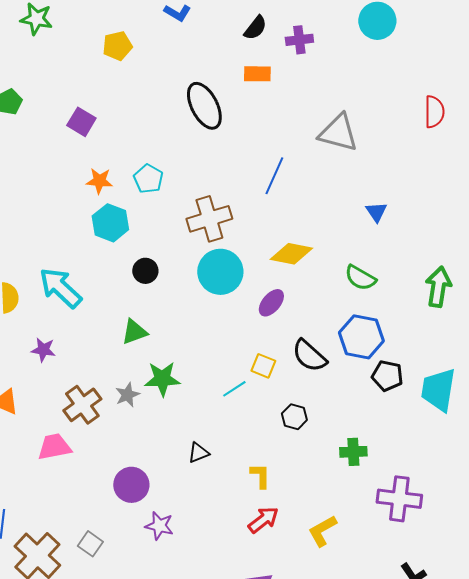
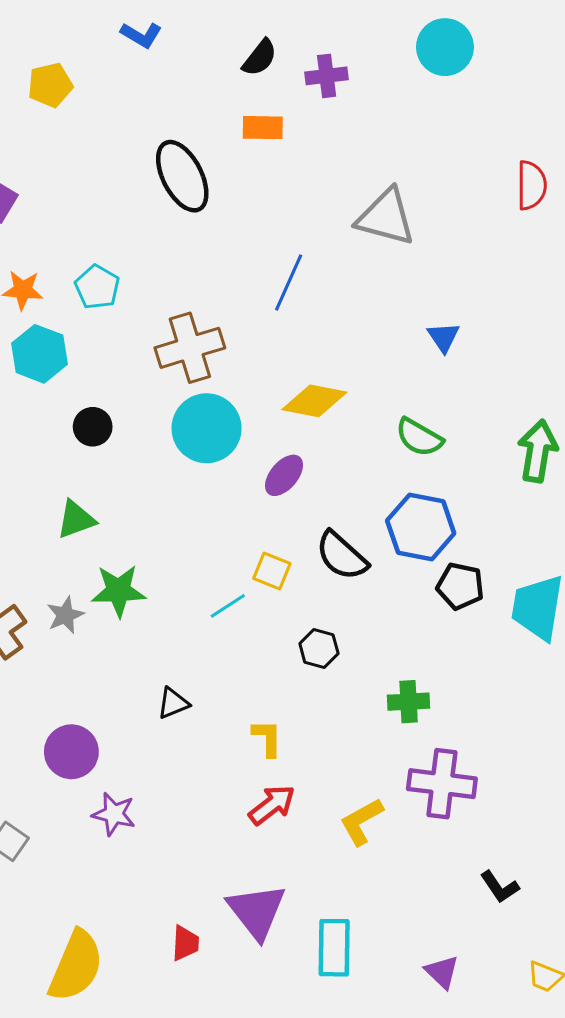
purple cross: (399, 499) -> (442, 784), moved

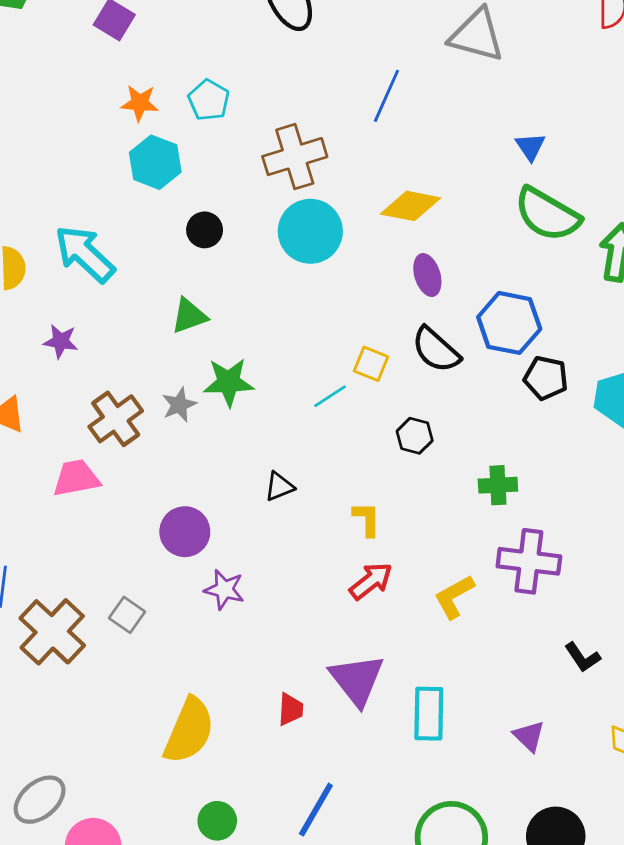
green semicircle: (419, 437) -> (547, 214), moved, size x1.5
purple ellipse: (284, 475) -> (427, 275), moved, turned -57

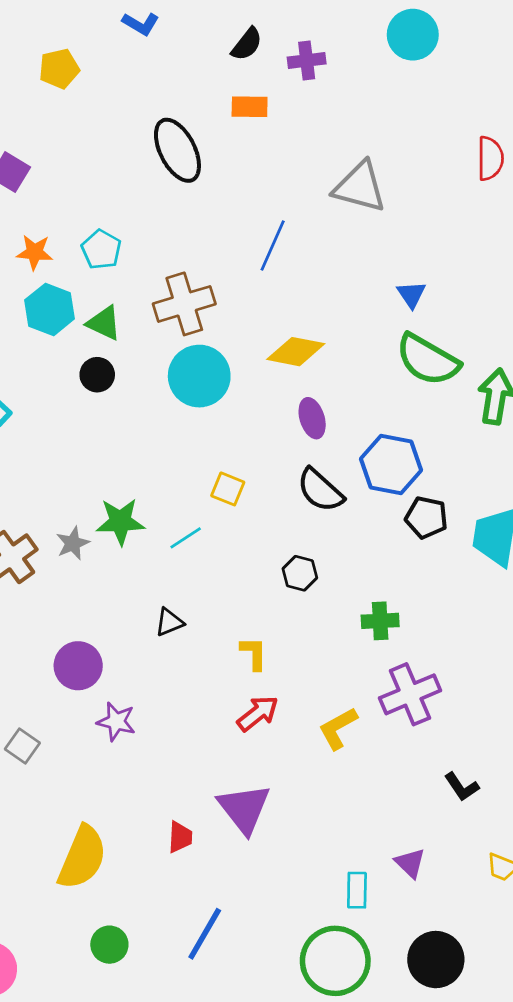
green triangle: (189, 316) -> (104, 323), moved, turned 45
yellow square: (371, 364) -> (228, 489), moved
cyan line: (330, 396) -> (186, 538), moved
purple cross: (529, 561) -> (410, 694), turned -30
cyan rectangle: (429, 714) -> (357, 890), moved, size x0.7

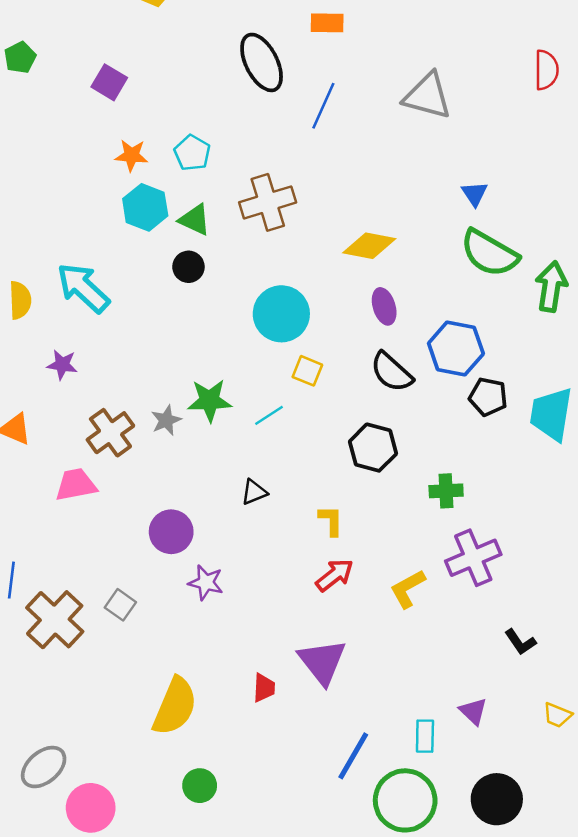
blue line: (273, 245) -> (323, 106), moved
cyan circle: (199, 376) -> (281, 314), moved
black hexagon: (300, 573) -> (373, 448), size x1.5
blue line: (205, 934) -> (353, 756), moved

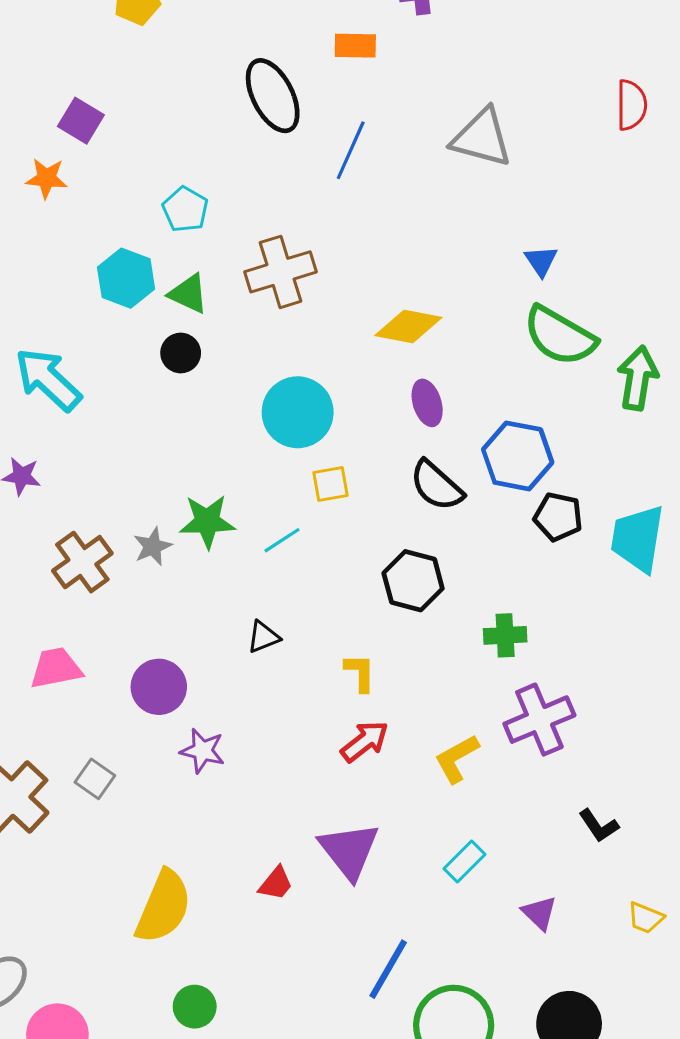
orange star: (132, 155) -> (46, 178), moved
yellow square: (307, 371) -> (330, 484), turned -32
pink trapezoid: (76, 485) -> (56, 668), moved
red trapezoid: (264, 688) -> (276, 883), turned 36
cyan rectangle: (425, 736) -> (465, 862), moved, turned 44

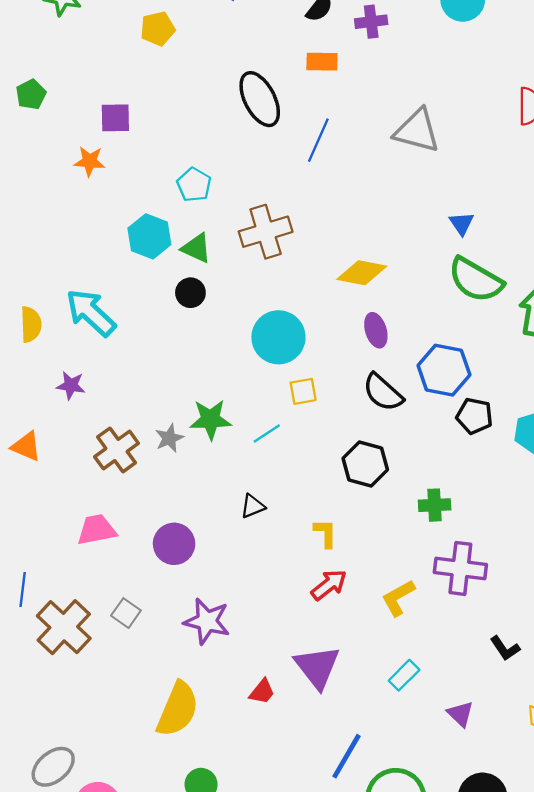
purple square: (81, 121) -> (115, 118), turned -32
purple cross: (539, 720) -> (460, 568), turned 30
purple star: (202, 751) -> (207, 621), moved, size x1.4

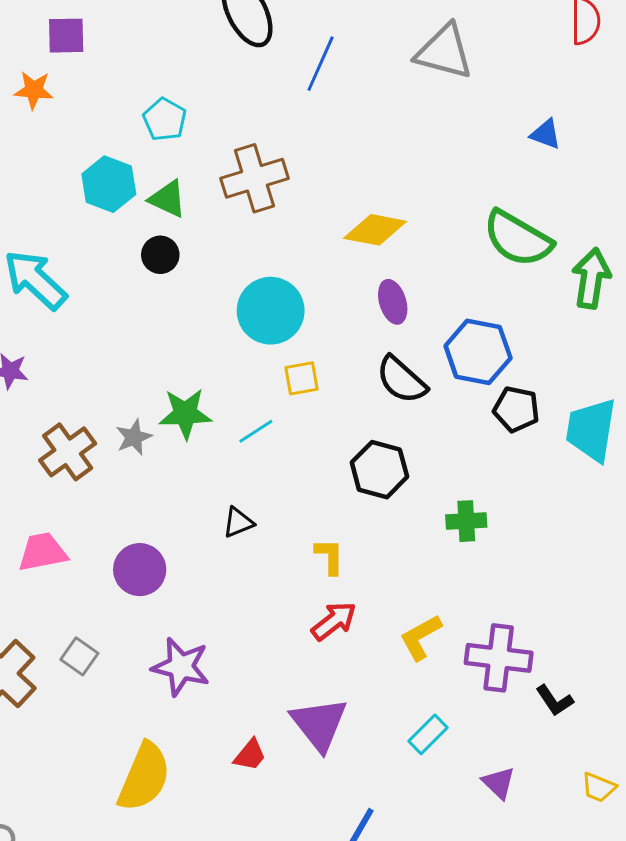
blue triangle: (462, 223) -> (546, 134), moved, turned -36
purple cross: (460, 568) -> (499, 658), moved

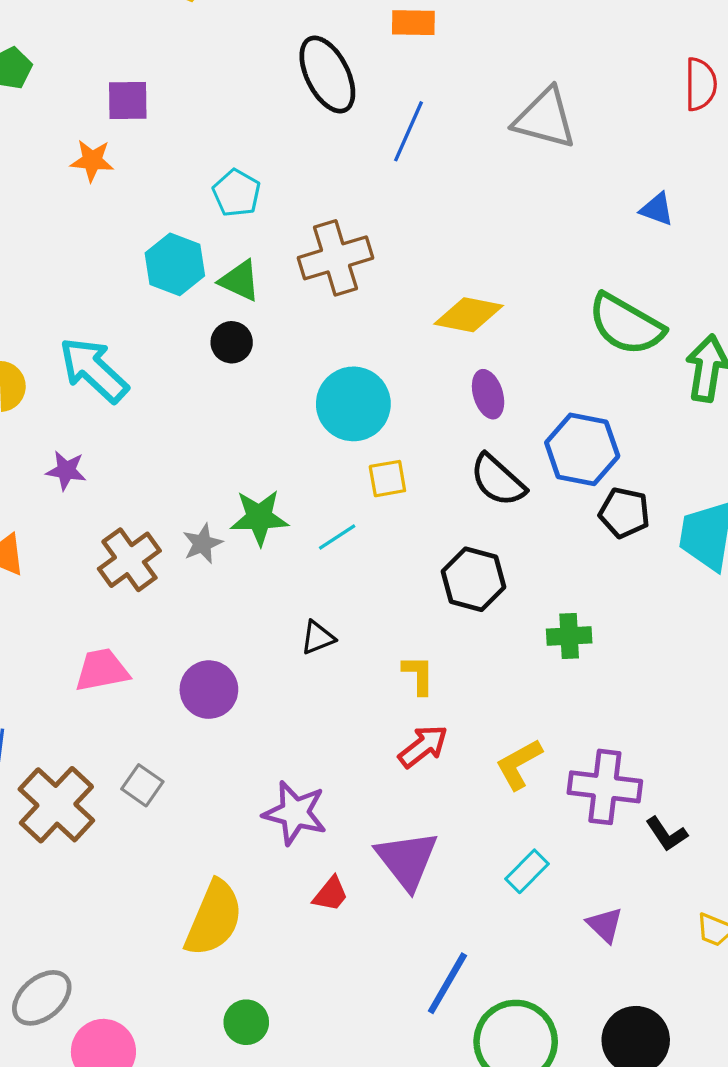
purple star: (181, 667) -> (295, 813), moved

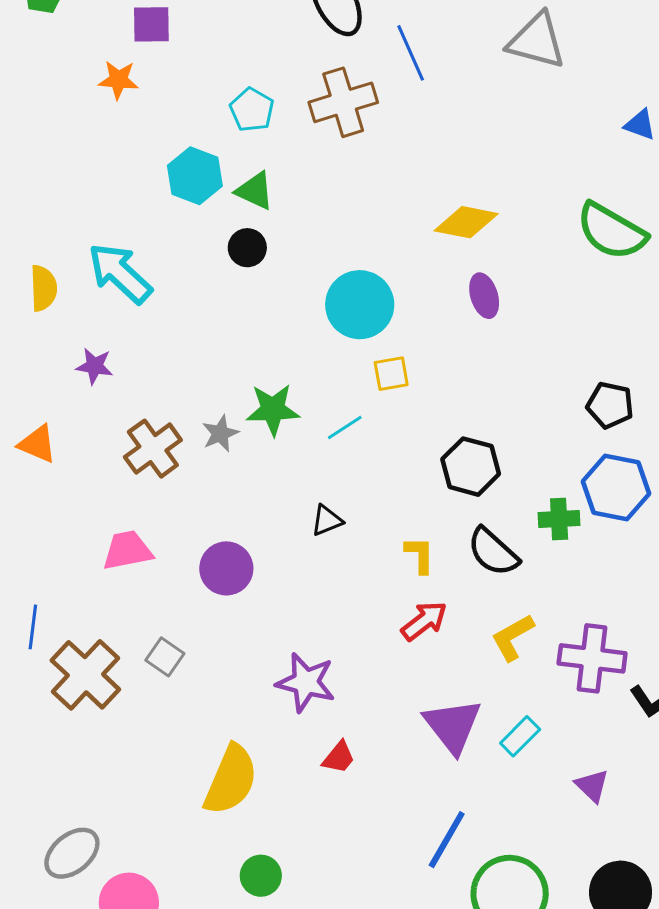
blue line: (409, 131) -> (411, 53), turned -48
brown cross: (336, 258) -> (343, 102), moved
blue hexagon: (582, 449) -> (616, 488), moved
black semicircle: (498, 480) -> (493, 552), moved
purple triangle: (407, 860) -> (453, 726), moved

